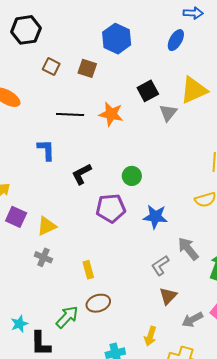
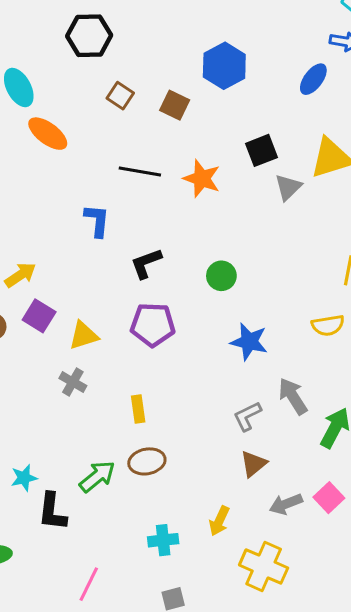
purple pentagon: (111, 208) -> (153, 325), moved

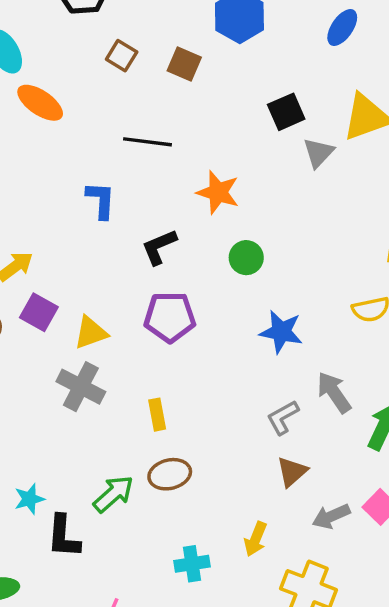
orange star: (202, 179) -> (218, 192), moved
gray cross: (73, 382) -> (81, 387), size x1.5

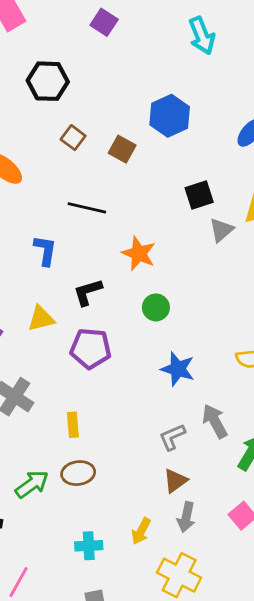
yellow triangle: (91, 333) -> (41, 319), moved
gray arrow: (331, 516) -> (186, 517), moved, turned -60

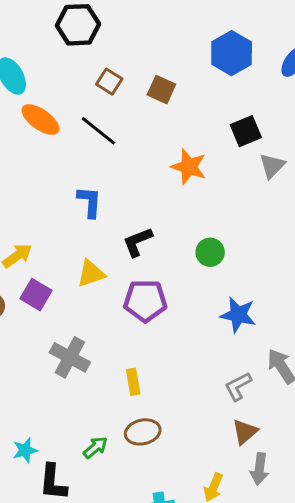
blue hexagon: (170, 116) -> (232, 53), moved
black line: (87, 208) -> (98, 131), moved, turned 30
orange star: (139, 253) -> (189, 167), moved
green arrow: (32, 484) -> (95, 447), size x0.7

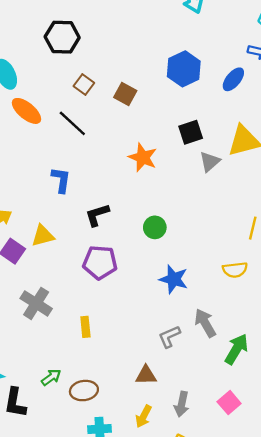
yellow triangle: (91, 274) -> (43, 236), moved
brown ellipse: (143, 432) -> (84, 391), moved
brown triangle: (245, 432) -> (146, 375), moved, turned 35

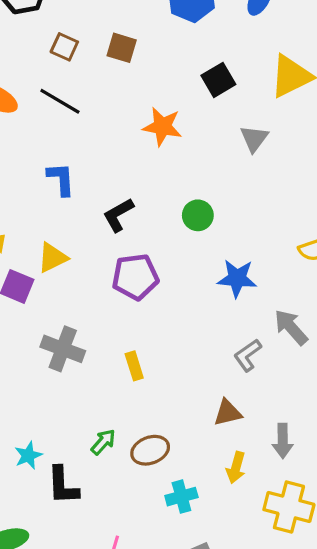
gray triangle: (210, 162) -> (254, 139), moved

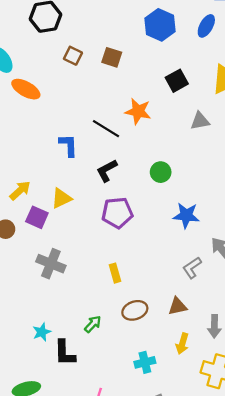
black line: (60, 101) -> (106, 129), moved
gray triangle: (254, 139) -> (200, 121), turned 42
gray cross: (63, 349) -> (51, 264), moved
brown ellipse: (150, 450) -> (135, 310), moved

